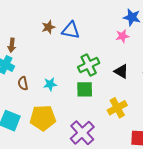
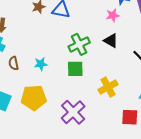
black triangle: (121, 71) -> (111, 41), moved

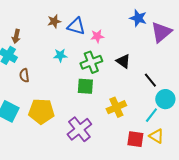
pink star: (113, 15) -> (97, 36), moved
cyan star: (41, 64) -> (60, 55), moved

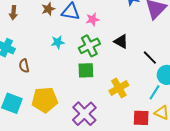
brown arrow: (16, 36) -> (13, 13), moved

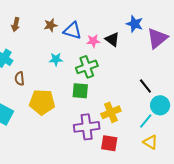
black triangle: (121, 42) -> (112, 39), moved
yellow pentagon: (45, 100) -> (42, 102), moved
purple cross: (84, 114) -> (87, 127), moved, turned 30
red square: (141, 118) -> (109, 143), moved

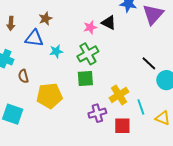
blue triangle: (72, 31) -> (34, 38), moved
cyan line: (146, 121) -> (141, 107), moved, turned -49
purple cross: (87, 127) -> (97, 113), size x0.7

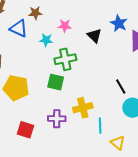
pink star: (90, 27) -> (65, 26), moved
cyan star: (56, 51) -> (46, 40), moved
red square: (122, 126) -> (26, 130), moved

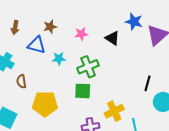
cyan star: (46, 40) -> (59, 58), moved
black line: (121, 86) -> (147, 83), turned 56

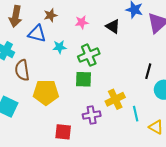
brown arrow: (15, 28) -> (15, 16), size x1.5
brown semicircle: (21, 81) -> (22, 70), size x1.5

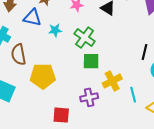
green cross: (89, 55) -> (85, 38), turned -30
green square: (84, 79) -> (91, 61), moved

